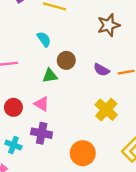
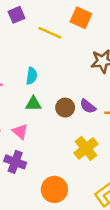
cyan semicircle: (44, 39) -> (32, 76), moved, turned 35
brown circle: (66, 60) -> (65, 108), moved

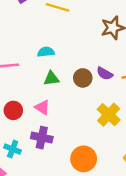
cyan semicircle: (32, 76) -> (46, 52), turned -98

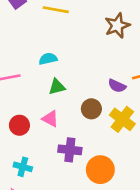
purple semicircle: (105, 74) -> (117, 86), moved
brown circle: (83, 78) -> (91, 109), moved
purple cross: (42, 138) -> (70, 150), moved

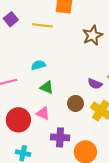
green triangle: (57, 87) -> (47, 87), turned 40
red circle: (19, 125) -> (18, 120), size x1.5

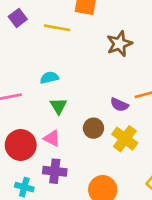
green triangle: (47, 87) -> (58, 106), turned 32
purple cross: (60, 137) -> (55, 171), moved

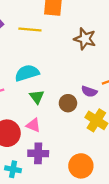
brown star: (119, 44) -> (85, 39), turned -30
cyan semicircle: (49, 78) -> (27, 73), size x1.5
brown circle: (93, 128) -> (68, 103), moved

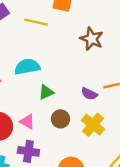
green triangle: (37, 97) -> (46, 92), moved, turned 35
brown circle: (68, 103) -> (60, 119), moved

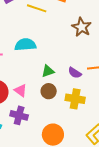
green triangle: (46, 92) -> (48, 71), moved
yellow cross: (93, 125) -> (75, 99), turned -36

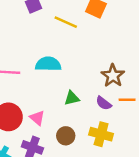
brown star: (82, 27) -> (113, 76), moved
brown circle: (49, 91) -> (66, 136), moved

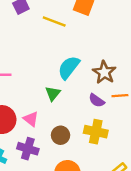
cyan semicircle: (48, 64) -> (69, 67), moved, turned -50
green triangle: (72, 98) -> (53, 94), moved, turned -35

